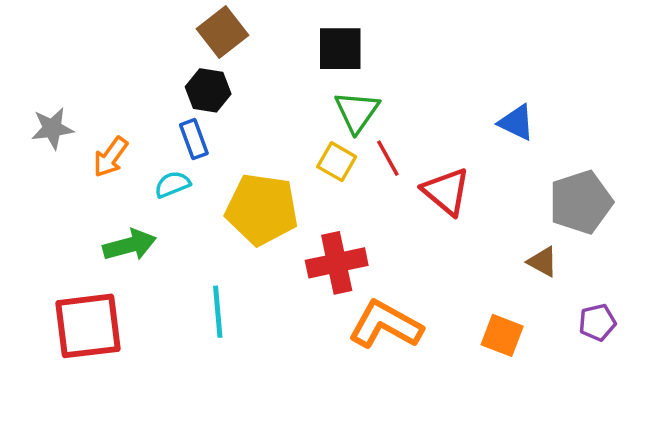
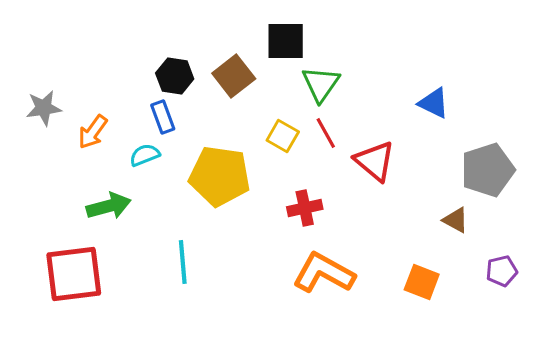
brown square: (222, 32) -> (234, 76), moved
green triangle: (357, 112) -> (321, 84), moved
red cross: (337, 263) -> (305, 208), moved, size x0.7

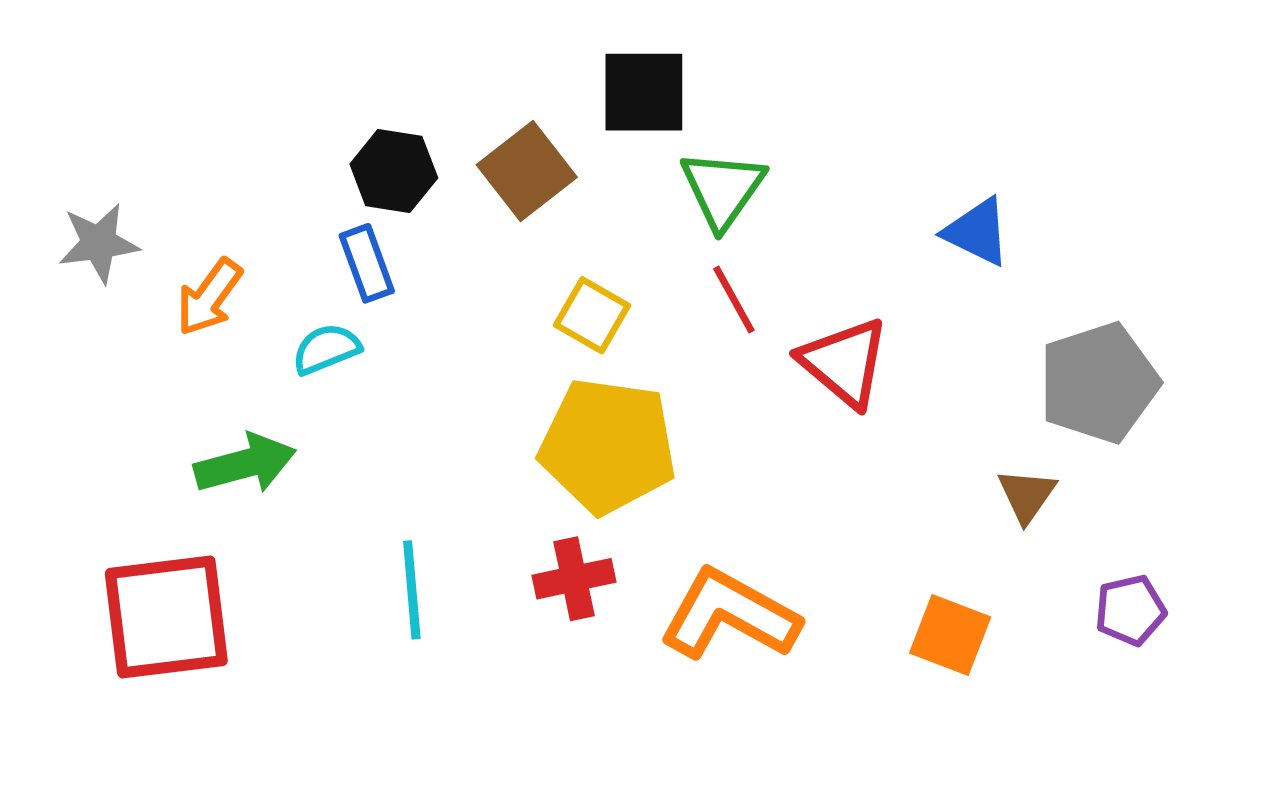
yellow square: (283, 136) -> (592, 315), moved
yellow pentagon: (220, 176) -> (608, 446), moved
red cross: (305, 208) -> (574, 579), moved
brown triangle: (456, 220) -> (1027, 495), turned 36

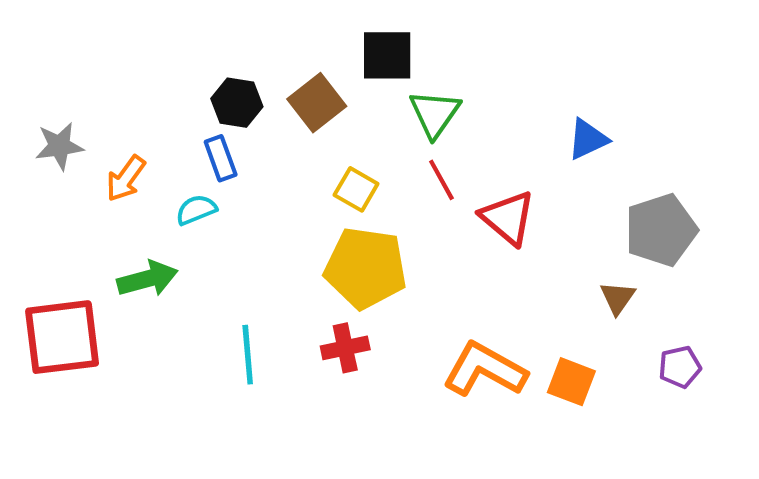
blue triangle: (977, 232) -> (588, 139), turned -51
orange L-shape: (729, 615) -> (485, 370), moved
red square: (166, 617) -> (62, 337), moved

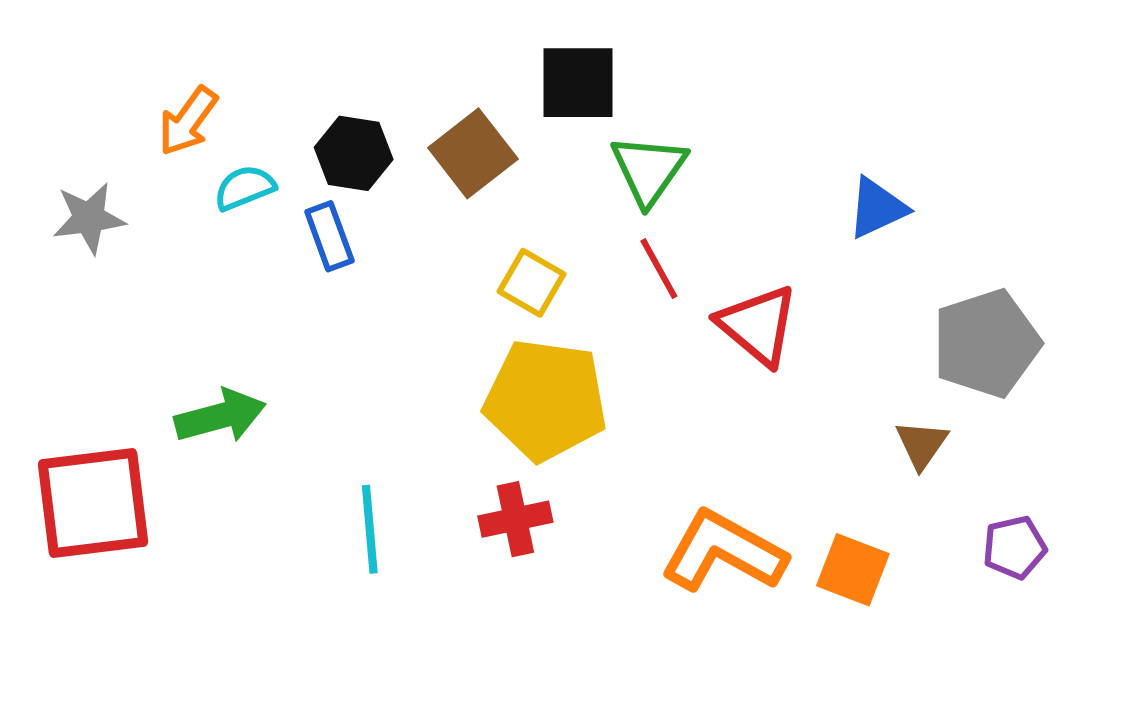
orange arrow: (126, 179) -> (188, 121), moved
cyan semicircle: (196, 210) -> (245, 188), moved

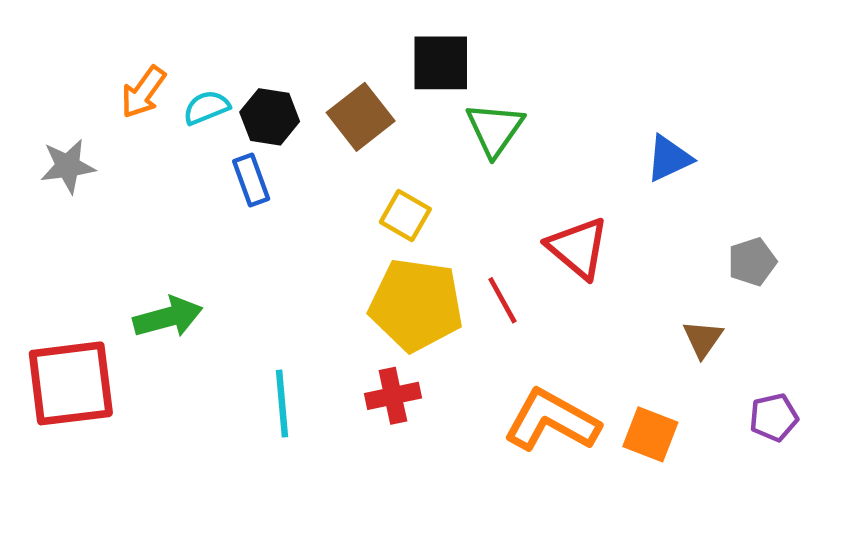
cyan semicircle: (245, 188) -> (206, 108), moved
red line: (659, 269) -> (502, 300), moved
gray pentagon: (986, 343) -> (752, 262), size x0.6

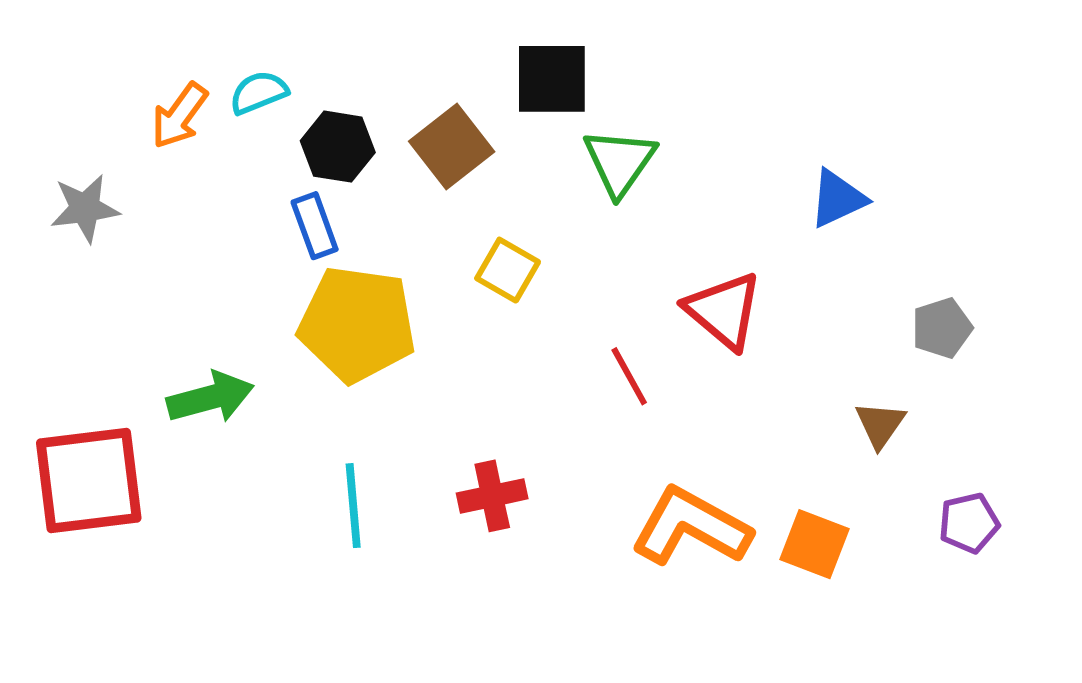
cyan semicircle: (206, 108) -> (259, 92), moved
yellow pentagon: (416, 305) -> (357, 324), moved

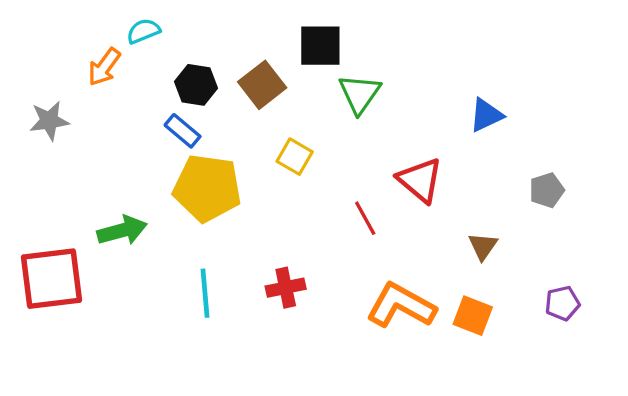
cyan semicircle: (259, 92) -> (143, 31), moved
blue rectangle: (315, 226) -> (183, 131), turned -30
brown triangle: (880, 425) -> (483, 246), moved

